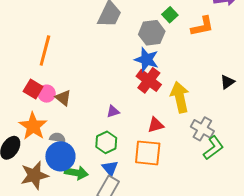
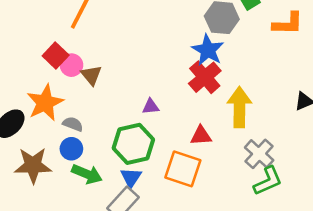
green hexagon: (106, 142) -> (133, 144), size x1.4
blue circle: (60, 156) -> (71, 149), size x0.6

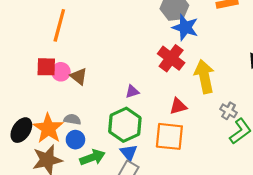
blue star: (208, 50) -> (185, 27), moved
red square: (56, 56) -> (46, 67), turned -30
orange star: (45, 103) -> (48, 128), moved
gray cross: (259, 154) -> (229, 111), size x0.7
green arrow: (87, 174) -> (92, 157), turned -30

